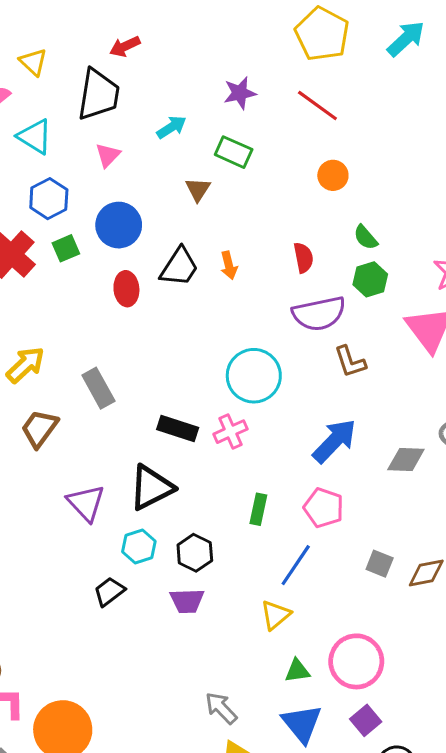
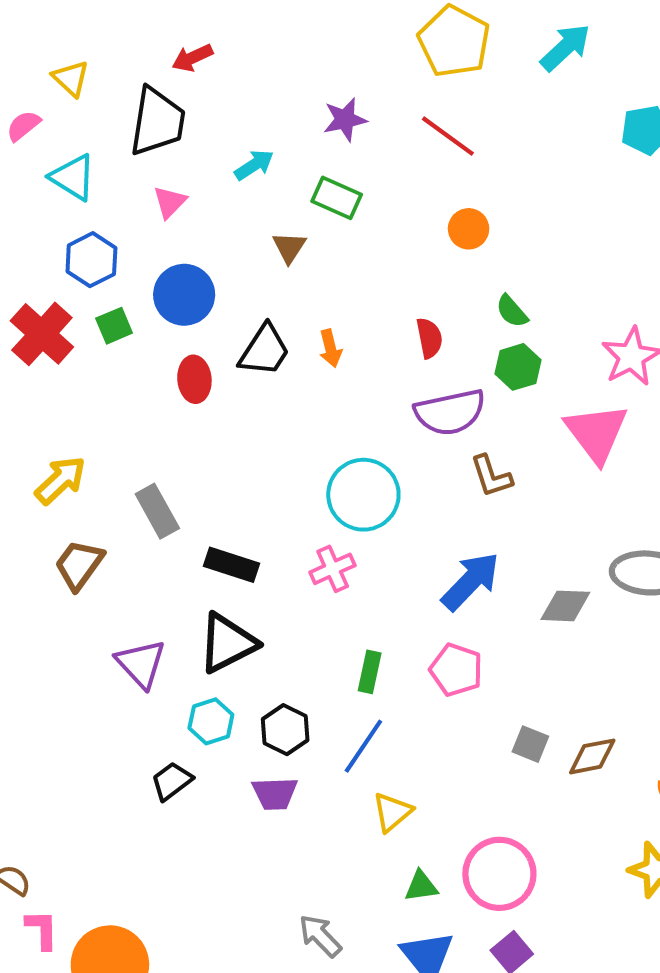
black rectangle: (178, 428) -> (232, 565), moved
blue line: (296, 565) -> (363, 746), moved

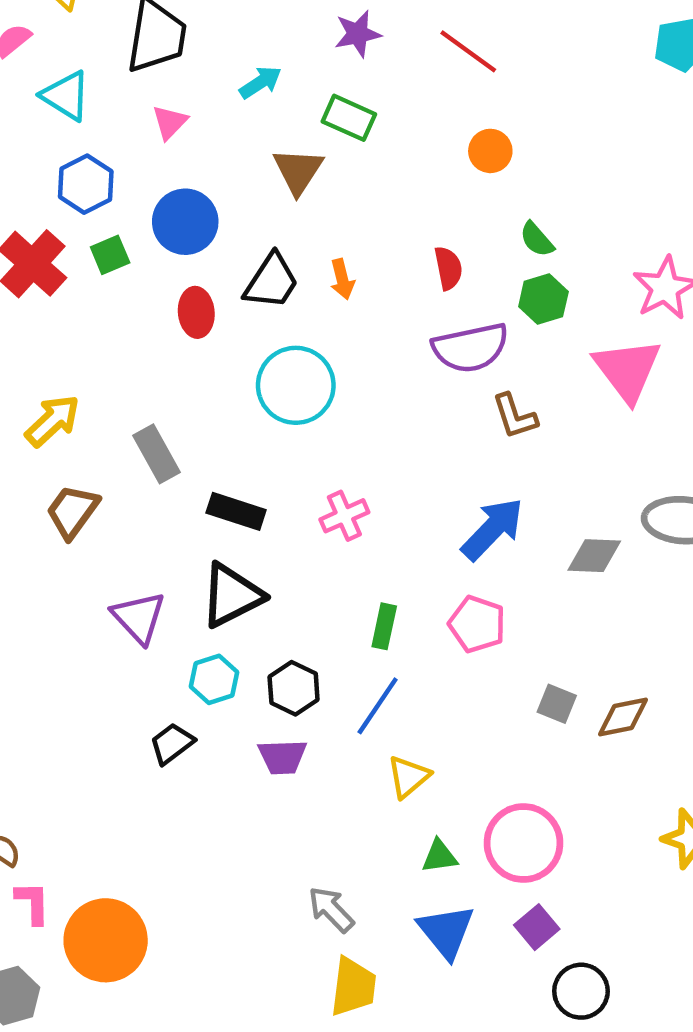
brown triangle: (289, 247) -> (298, 171), size x1.4
cyan circle: (363, 495) -> (296, 385), moved

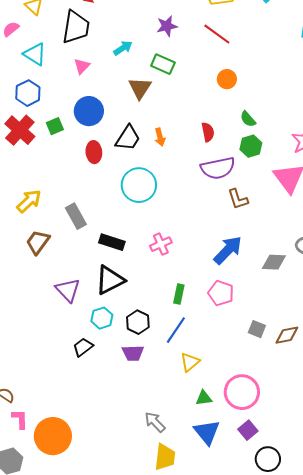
blue hexagon: (86, 184) -> (28, 93), moved

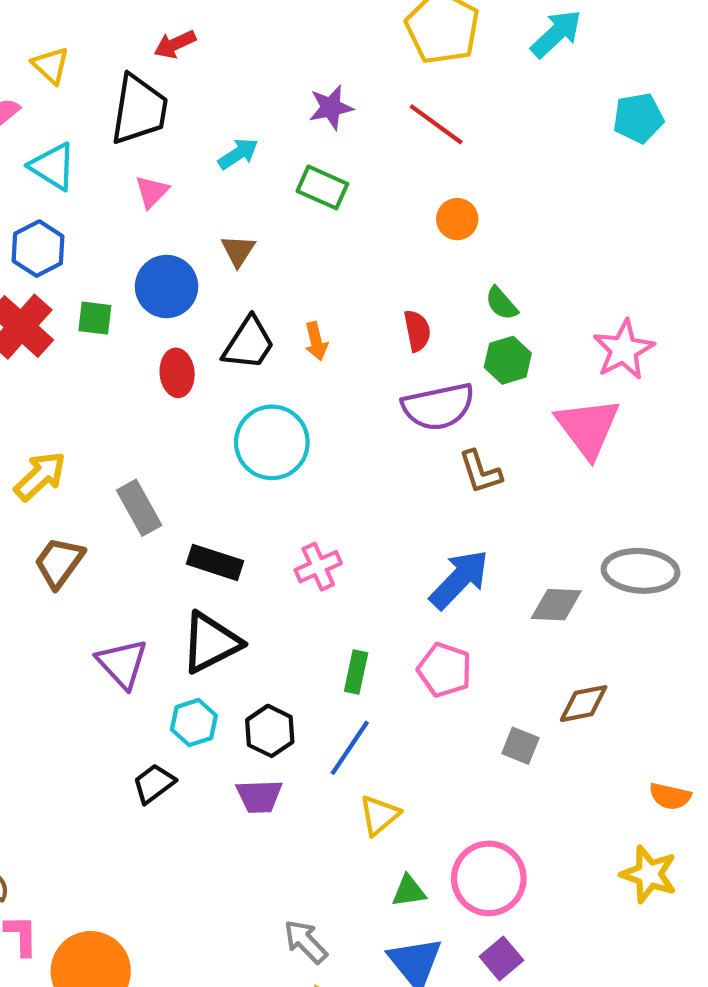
brown triangle: (140, 88) -> (238, 251), moved, size x0.7
green square: (55, 126) -> (95, 318), turned 30
brown diamond: (287, 335) -> (584, 704), moved

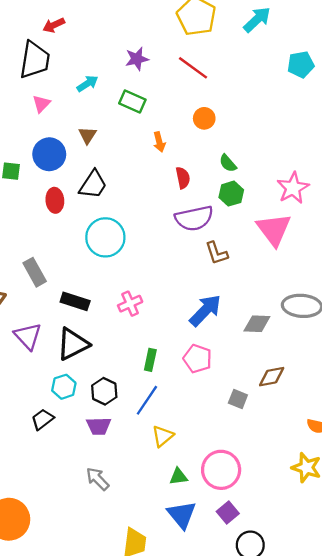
orange arrow: (316, 341) -> (159, 142), moved
purple triangle: (122, 664) -> (28, 336), moved
gray arrow: (306, 942) -> (98, 479), moved

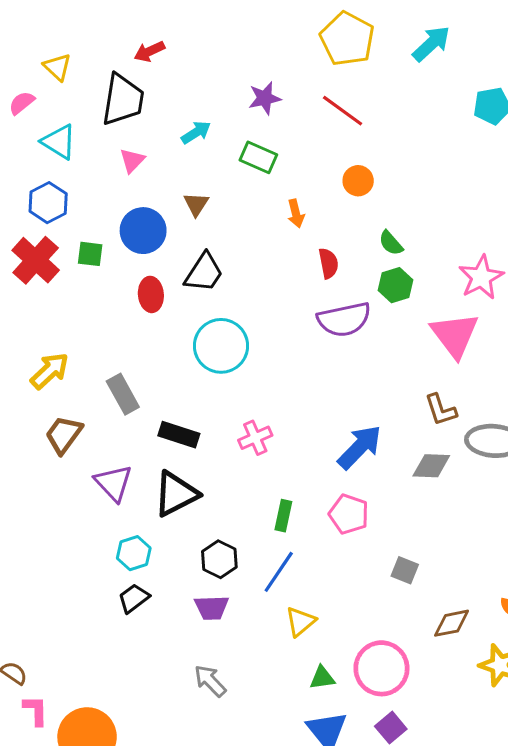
brown L-shape: (217, 253) -> (441, 410), moved
brown diamond: (272, 377) -> (452, 623), moved
cyan hexagon: (64, 387) -> (134, 553), moved

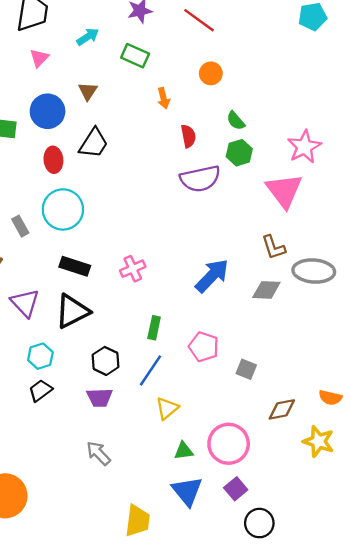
cyan circle: (221, 346) -> (63, 209), moved
gray rectangle: (123, 394) -> (20, 226), moved, size x0.7
pink pentagon: (349, 514) -> (204, 347), moved

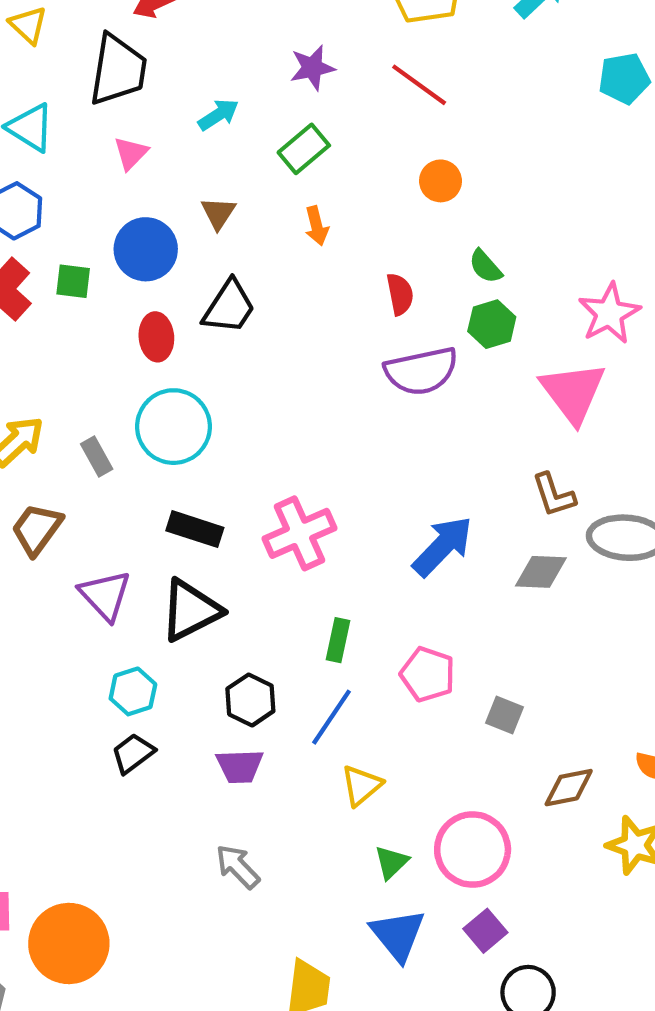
green rectangle: (135, 56) -> (304, 149), turned -64
orange arrow: (163, 98) -> (317, 226), moved
pink cross: (133, 269) -> (300, 533), size x1.5
green triangle: (184, 451) -> (391, 862), turned -36

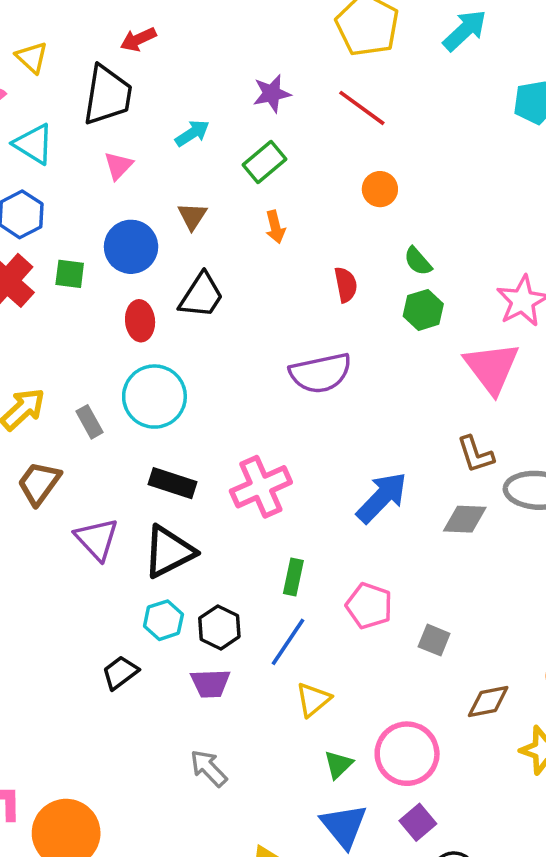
purple semicircle: (421, 371) -> (320, 373), moved
cyan hexagon: (133, 691) -> (163, 620), moved

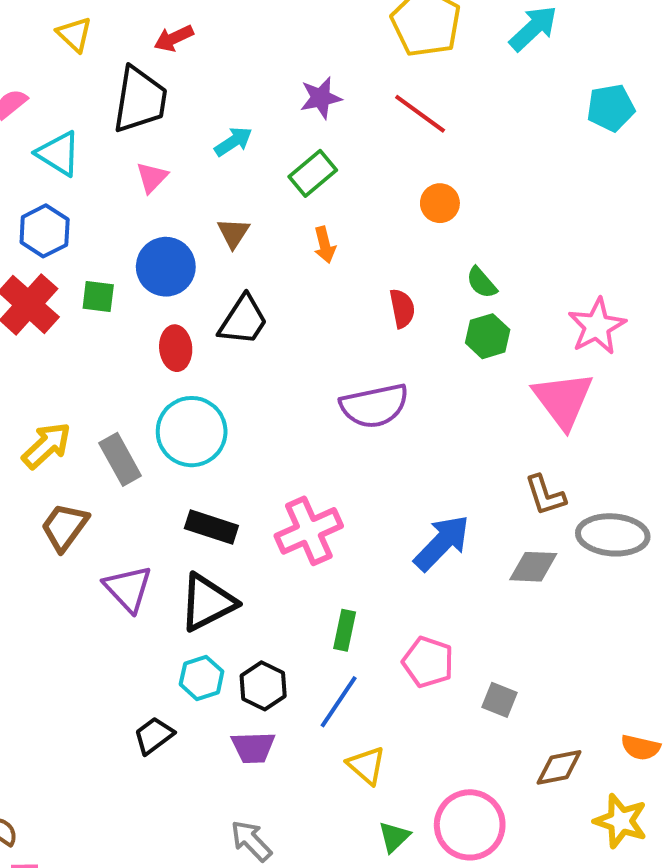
yellow triangle: (32, 57) -> (74, 34), moved
gray rectangle: (90, 422) -> (120, 459), size x1.4
yellow triangle: (313, 700) -> (366, 765), turned -39

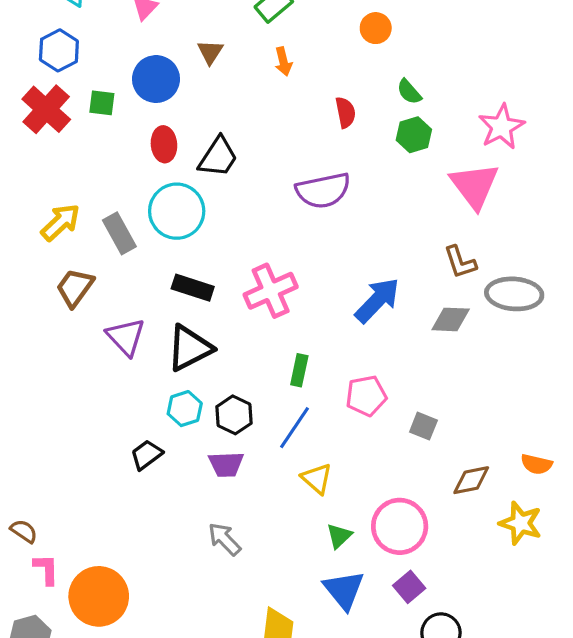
black trapezoid: (243, 320) -> (218, 157), moved
pink pentagon: (428, 662) -> (366, 396), turned -30

